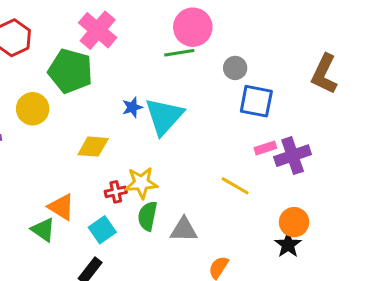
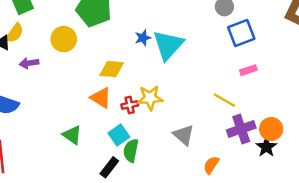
blue square: (256, 101) -> (241, 33), turned -32
purple cross: (293, 156) -> (241, 129), moved
orange triangle: (61, 207) -> (101, 98), moved
green semicircle: (147, 216) -> (131, 151), moved
gray triangle: (184, 230) -> (184, 135), turned 40

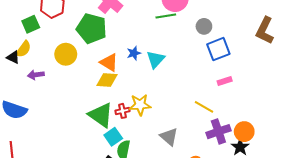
cyan triangle: (168, 45) -> (155, 59), size x0.7
orange triangle: (101, 98) -> (109, 62), moved
green triangle: (72, 135) -> (101, 115), moved, size x1.5

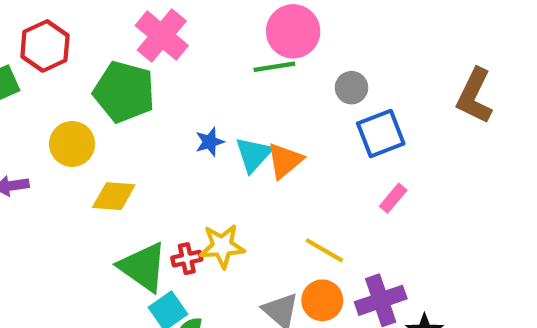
orange triangle: (109, 62) -> (285, 161), moved, turned 48
yellow diamond: (107, 80) -> (114, 196), moved
pink rectangle: (225, 81) -> (393, 198), turned -32
yellow line: (204, 107) -> (324, 250), moved
orange circle: (244, 132) -> (322, 300), moved

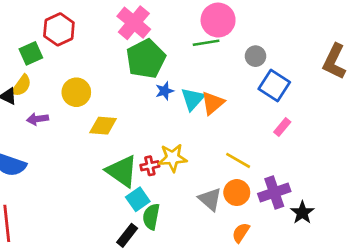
green pentagon: (124, 92) -> (146, 59), moved, turned 30
blue square: (381, 134) -> (274, 86), turned -36

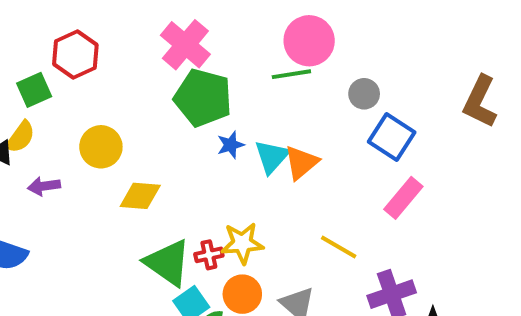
green pentagon: (146, 59) -> (203, 98), turned -30
pink rectangle: (282, 127) -> (403, 198), size x1.5
orange circle: (237, 193) -> (242, 294), moved

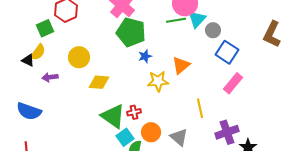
cyan triangle: (272, 157) -> (197, 19), moved
yellow star: (242, 243) -> (158, 81), moved
yellow line: (339, 247) -> (200, 108), turned 48

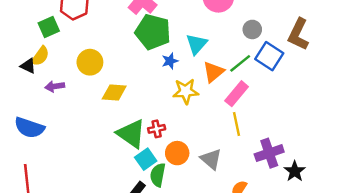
cyan triangle: (197, 19) -> (197, 44), moved
green line: (176, 20) -> (240, 63), moved, turned -30
brown L-shape: (272, 34) -> (298, 34), moved
pink rectangle: (233, 83) -> (237, 94), moved

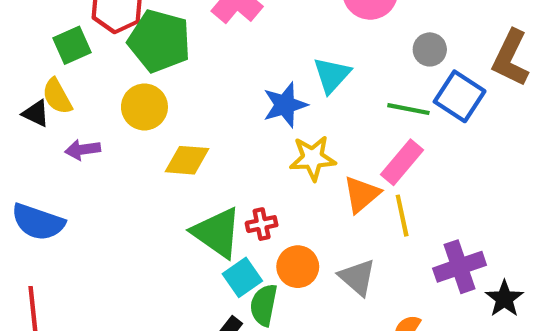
green pentagon: (153, 32) -> (159, 41), moved
yellow semicircle: (40, 56) -> (57, 96), turned 115
blue star: (170, 61) -> (285, 105), size x1.5
green line: (240, 63) -> (408, 109), turned 50
orange triangle: (214, 72) -> (362, 194), moved

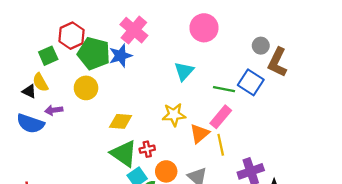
gray circle: (430, 49) -> (261, 46), moved
blue star: (285, 105) -> (121, 56), moved
yellow diamond: (187, 160) -> (121, 121), moved
blue semicircle: (38, 222) -> (30, 124), moved

